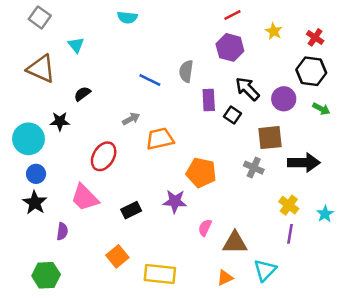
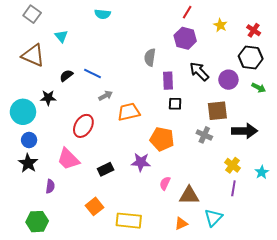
red line: (232, 15) -> (187, 12), turned -32
blue line: (150, 80) -> (92, 74), moved
black square: (232, 115) -> (175, 104), moved, turned -32

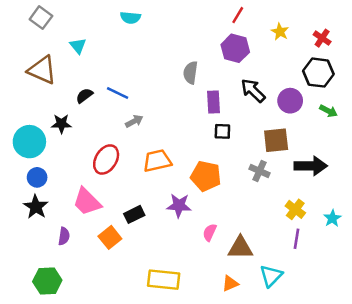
orange trapezoid: (129, 112) -> (157, 161), moved
orange square: (94, 206) -> (110, 237), moved

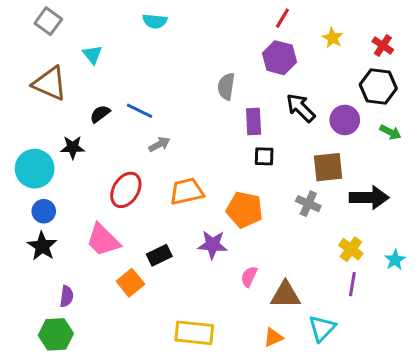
purple semicircle: (64, 236) -> (67, 296), moved

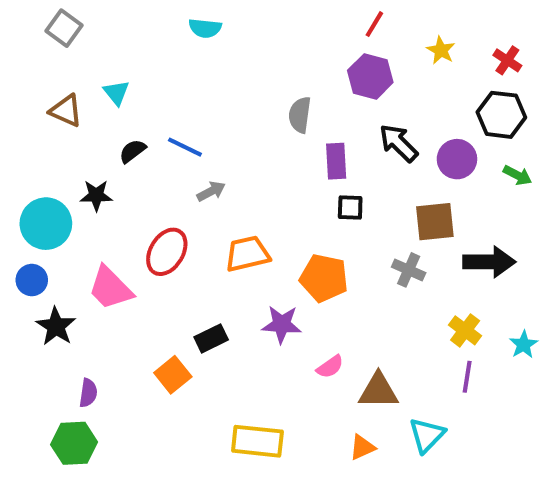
cyan triangle: (92, 55) -> (116, 93), moved
brown triangle: (50, 83) -> (66, 111), size x0.7
blue circle: (44, 211) -> (32, 280), moved
pink trapezoid: (103, 240) -> (110, 288), moved
pink semicircle: (249, 277) -> (330, 367), turned -150

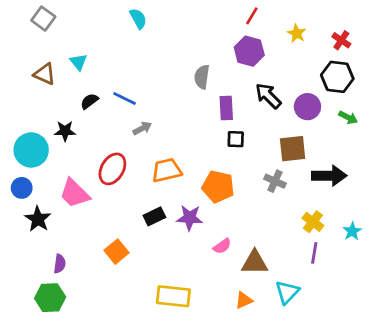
cyan semicircle: (205, 28) -> (138, 19), turned -125
black rectangle: (211, 338) -> (154, 216), moved

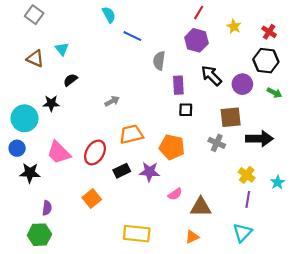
blue line: (125, 98) -> (132, 36), moved
red ellipse: (112, 169) -> (95, 152), moved
black star: (38, 219) -> (30, 173), turned -30
cyan triangle: (287, 292) -> (242, 233), moved

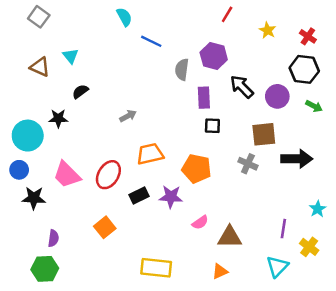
purple hexagon: (196, 40) -> (214, 56), moved
yellow cross: (247, 175) -> (309, 247), moved

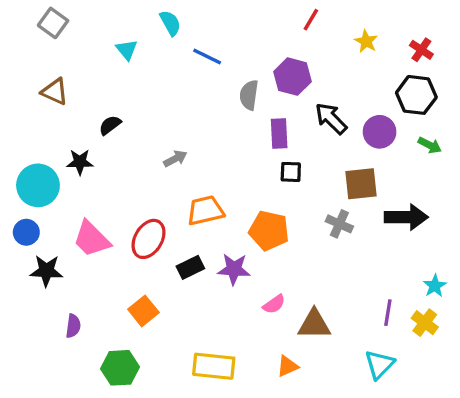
cyan triangle: (70, 56) -> (127, 50), moved
yellow cross: (309, 247) -> (425, 323), moved
green hexagon: (45, 269) -> (120, 368), moved
orange triangle: (220, 271) -> (287, 366), moved

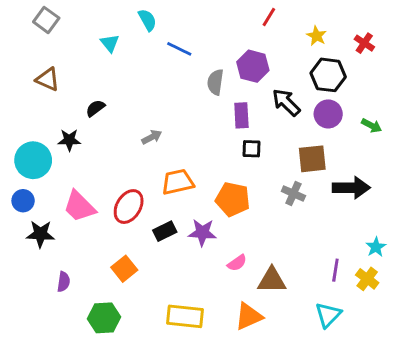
black hexagon: (416, 95) -> (328, 75), moved
orange triangle: (287, 366) -> (249, 316), size x1.5

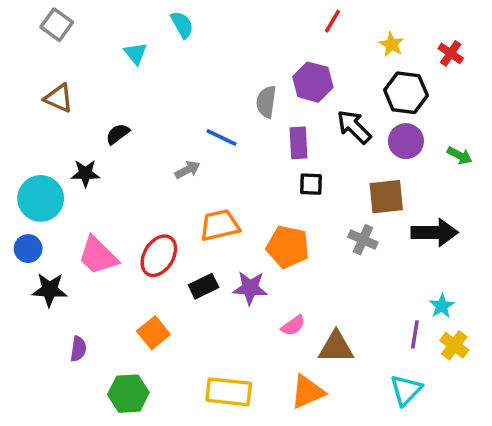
blue line: (179, 49) -> (221, 138), moved
cyan star: (376, 247) -> (442, 306), moved

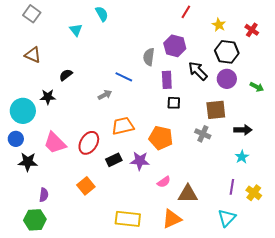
black arrow: (435, 232) -> (243, 130), size x0.7
cyan star: (442, 306) -> (242, 157), moved
green hexagon: (128, 394) -> (35, 220), moved

